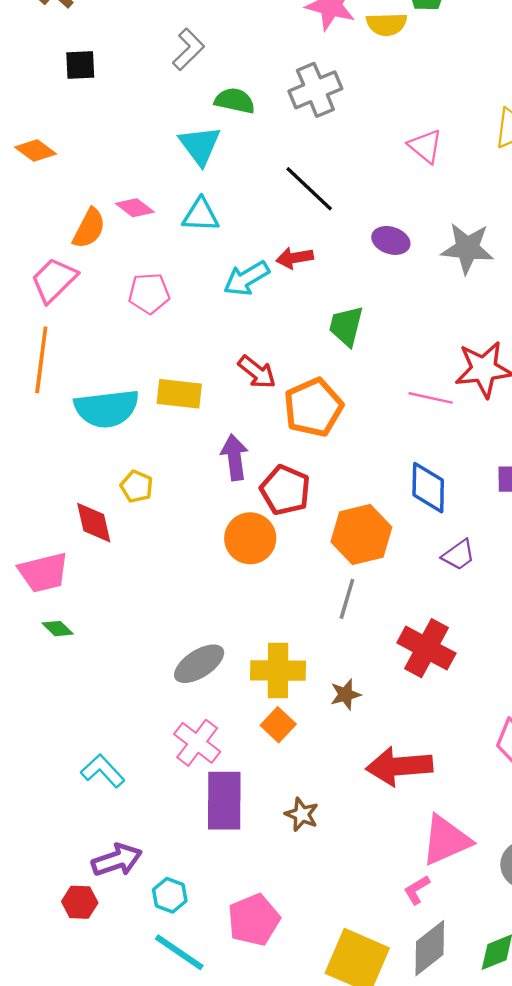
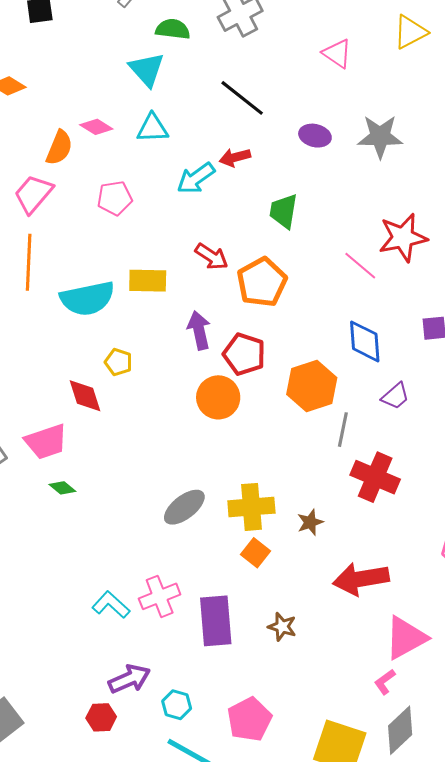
pink line: (431, 398) -> (360, 266), turned 33
gray line: (347, 599) -> (343, 430), moved
pink cross: (197, 743) -> (160, 596), moved, turned 36

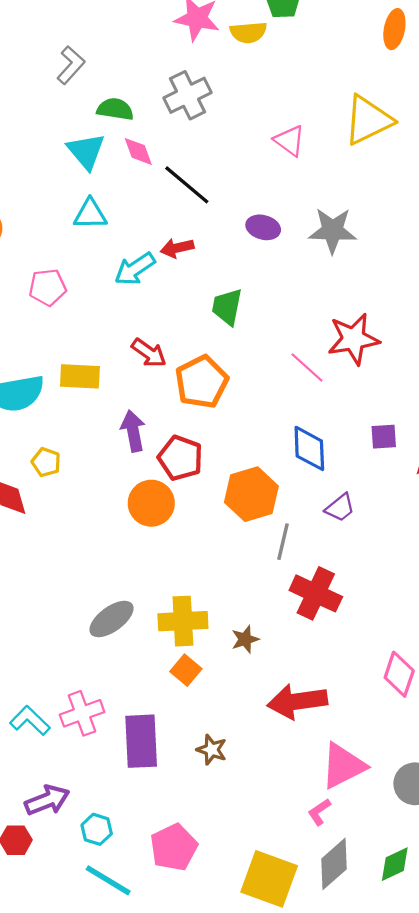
yellow triangle: (410, 32) -> (368, 120), size x1.4
pink diamond: (96, 127) -> (138, 151), moved, turned 36

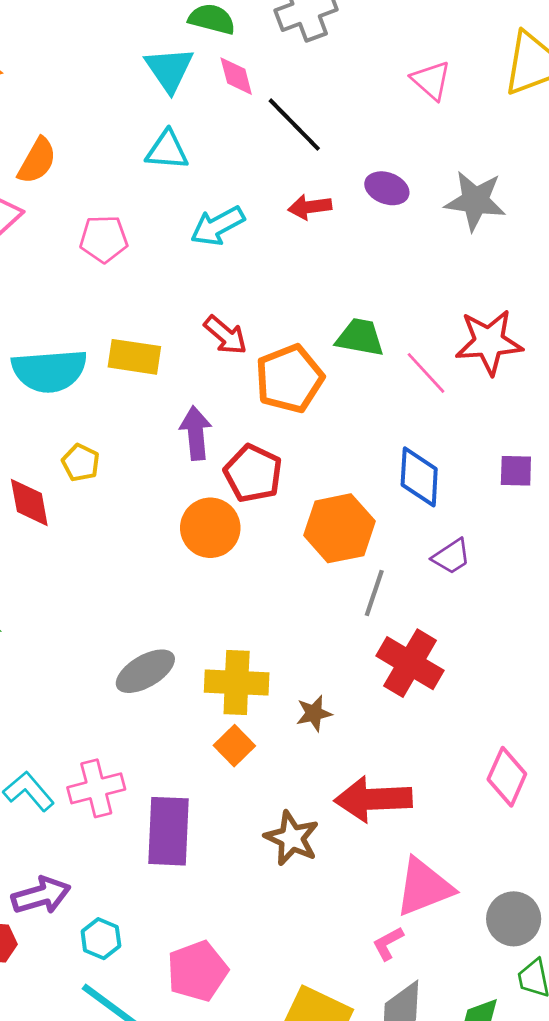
red arrow: (177, 248) -> (310, 207), moved
green trapezoid: (227, 307) -> (360, 337), moved, turned 84
brown star: (212, 750) -> (292, 838), moved, size x1.4

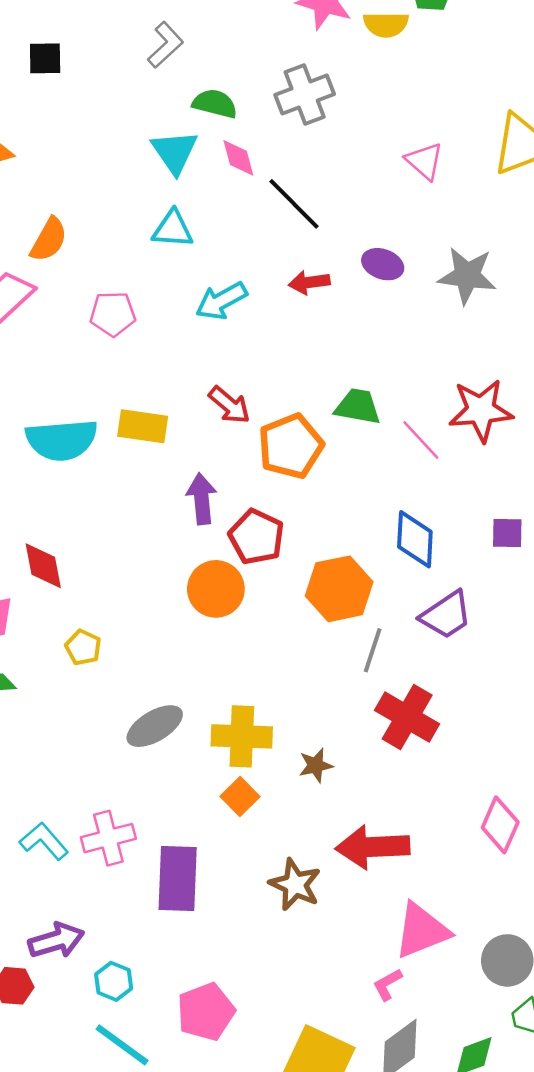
yellow pentagon: (81, 463) -> (83, 647), moved
purple trapezoid: (451, 556) -> (446, 615), size x1.4

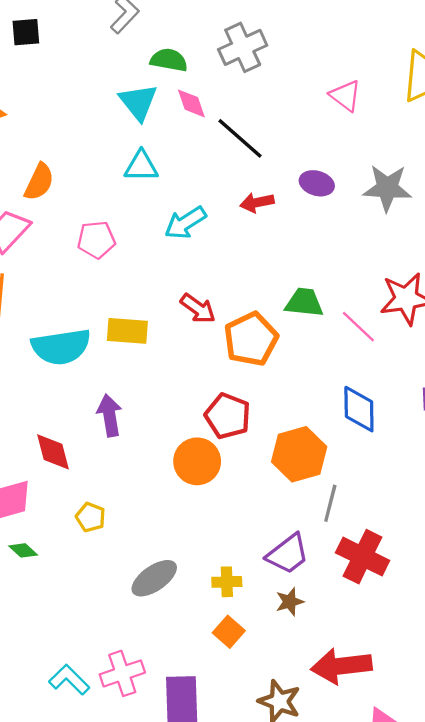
purple arrow: (202, 499) -> (110, 415), moved
purple trapezoid: (446, 615) -> (288, 554), moved
yellow cross: (242, 736) -> (227, 582), size x0.6

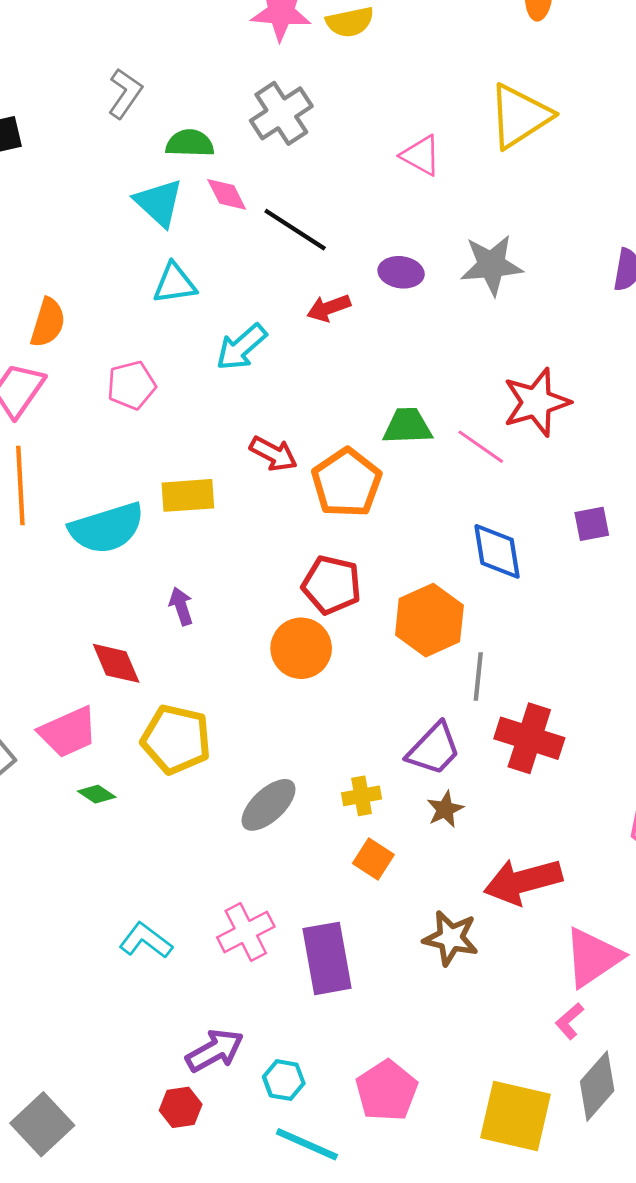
purple arrow: (110, 415) -> (181, 606), size x0.7
yellow pentagon: (91, 517) -> (176, 739), size x1.8
cyan L-shape: (69, 680) -> (146, 941), moved

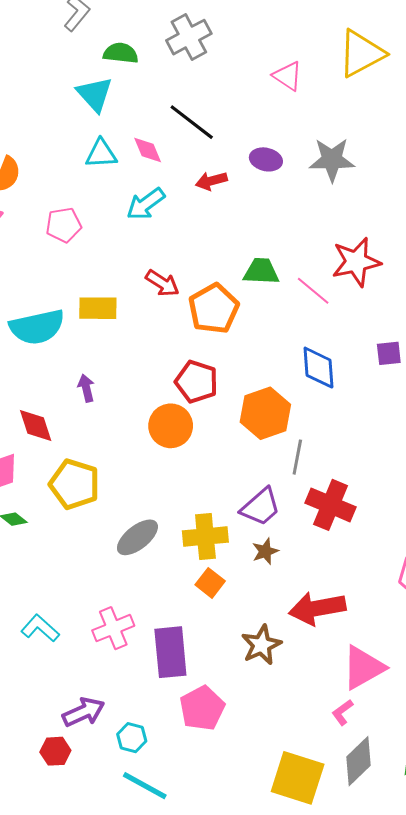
pink diamond: (227, 194) -> (148, 150), moved
yellow cross: (362, 796) -> (205, 536), size x1.6
brown star: (451, 938) -> (261, 645), turned 30
pink pentagon: (387, 1091) -> (202, 708), moved

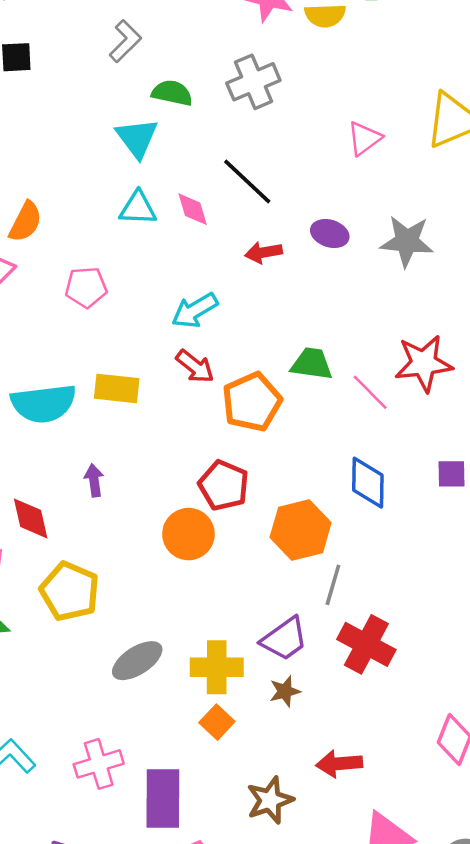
pink triangle: (288, 76) -> (364, 138), turned 44
cyan arrow: (146, 204) -> (195, 310), moved
red arrow: (317, 608) -> (339, 764), size x0.7

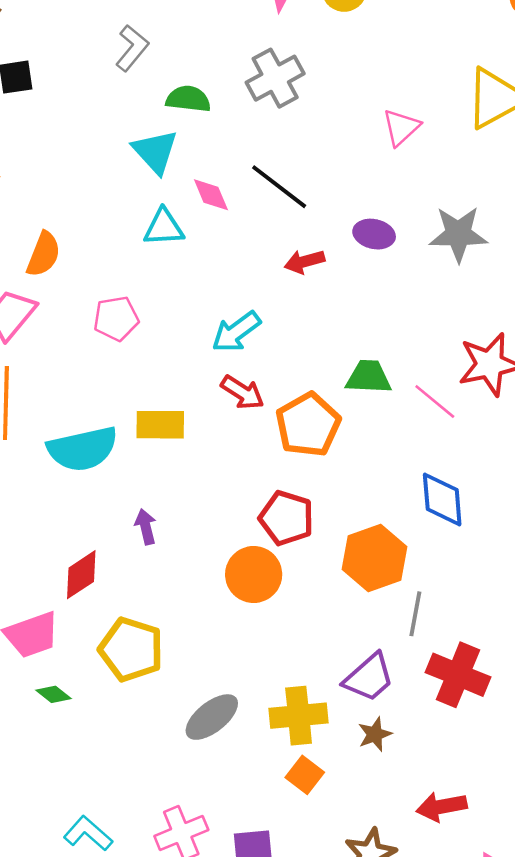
pink diamond: (193, 209) -> (211, 195), moved
red diamond: (31, 518) -> (81, 575), turned 75

